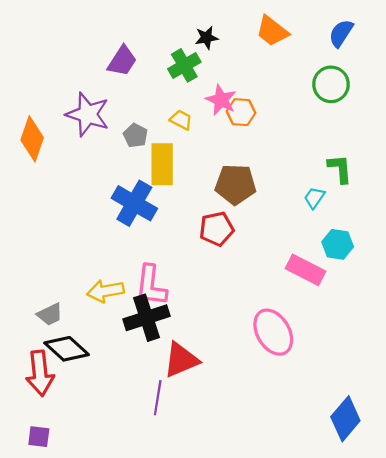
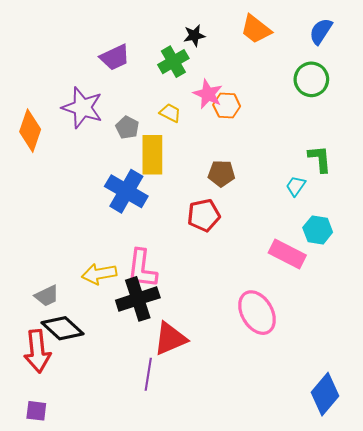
purple trapezoid: (122, 61) -> (115, 57), turned 32
brown pentagon: (235, 184) -> (221, 173), size x0.7

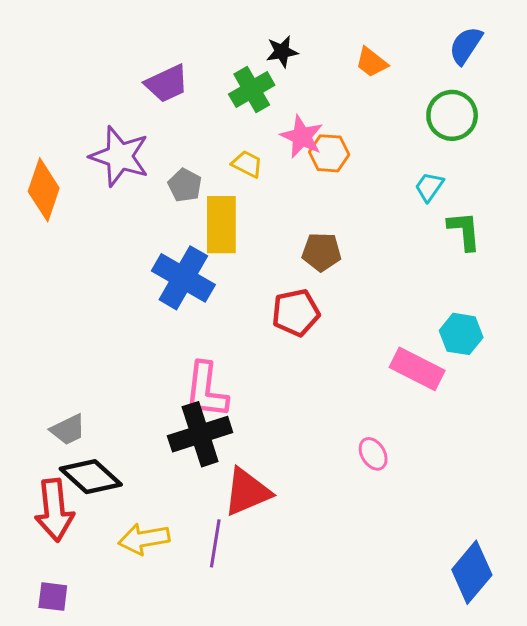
orange trapezoid: (256, 29) -> (372, 62), moved, size x0.7
cyan trapezoid: (296, 186) -> (429, 187), moved
yellow arrow: (99, 274) -> (144, 539), moved
pink ellipse: (257, 313) -> (373, 454), size x0.5

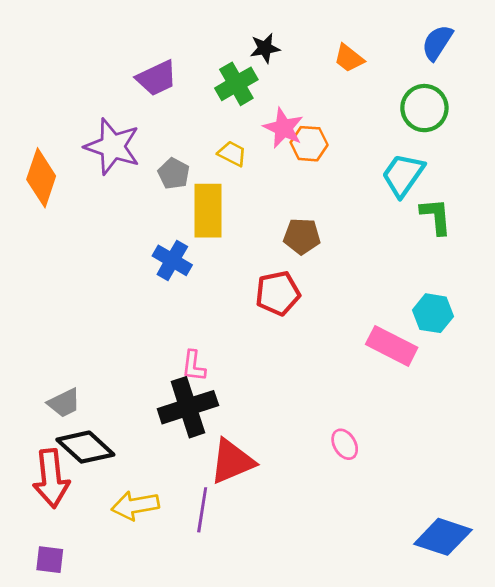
cyan trapezoid: (429, 187) -> (403, 175), size x1.6
blue cross: (183, 278) -> (172, 260), size x0.7
pink L-shape: (206, 390) -> (194, 366), size x0.6
pink ellipse: (373, 454) -> (345, 444), moved
blue diamond: (472, 572) -> (443, 537), turned 68

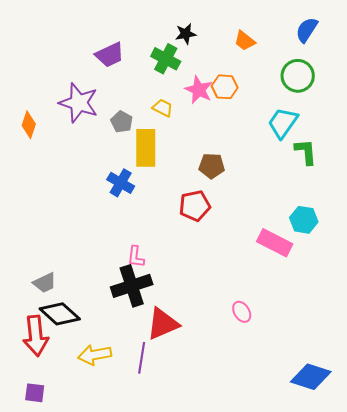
green cross: (236, 84) -> (166, 59), turned -32
orange hexagon: (309, 144) -> (225, 87), moved
orange diamond: (41, 178) -> (29, 125), size x0.7

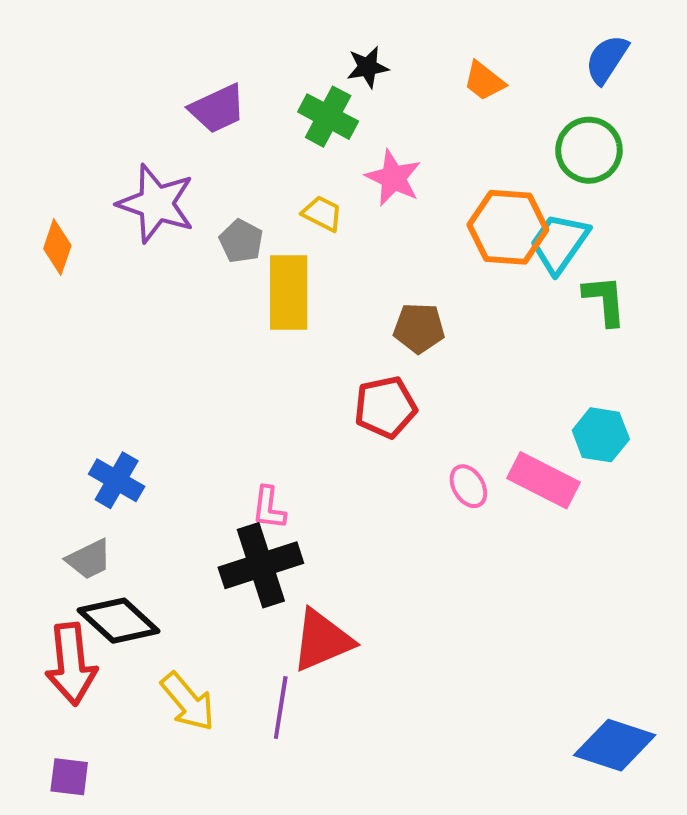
orange hexagon: (225, 87) -> (508, 227), moved, size x1.5
blue cross: (121, 183) -> (117, 480), moved
pink ellipse: (242, 312) -> (468, 486), moved
yellow arrow: (95, 355) -> (188, 702), turned -120

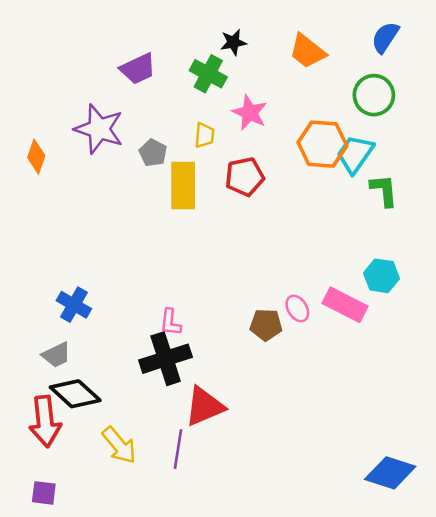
orange trapezoid: (484, 81) -> (307, 51), size x1.4
yellow trapezoid: (322, 213) -> (204, 135), turned 68
brown pentagon: (419, 328) -> (266, 325), moved
red pentagon: (385, 407) -> (245, 177), moved

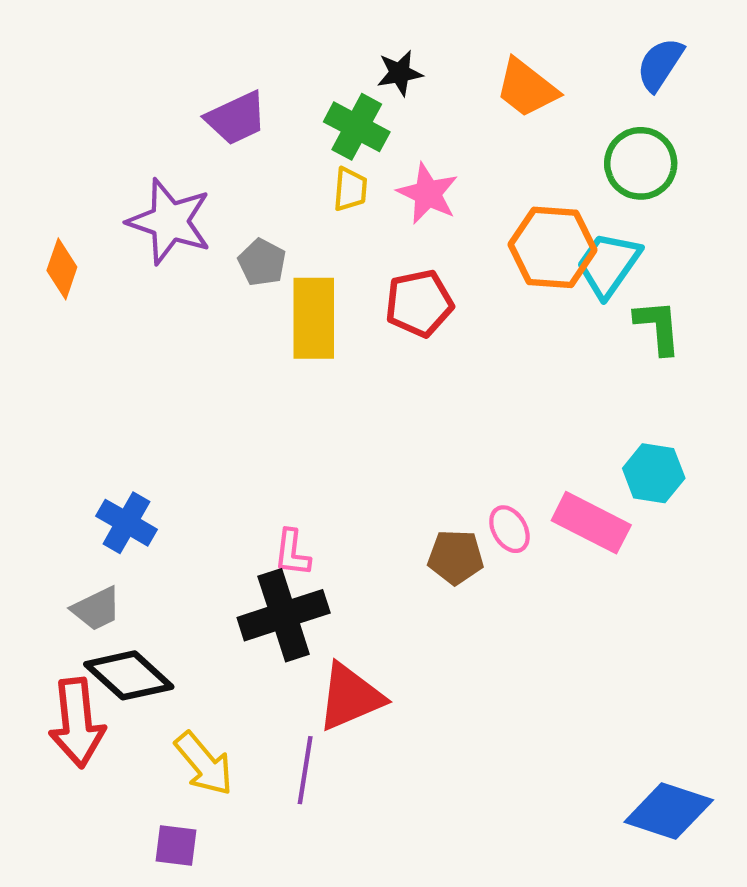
yellow trapezoid: (204, 135) -> (350, 189), moved
purple square: (44, 493) -> (176, 845), moved

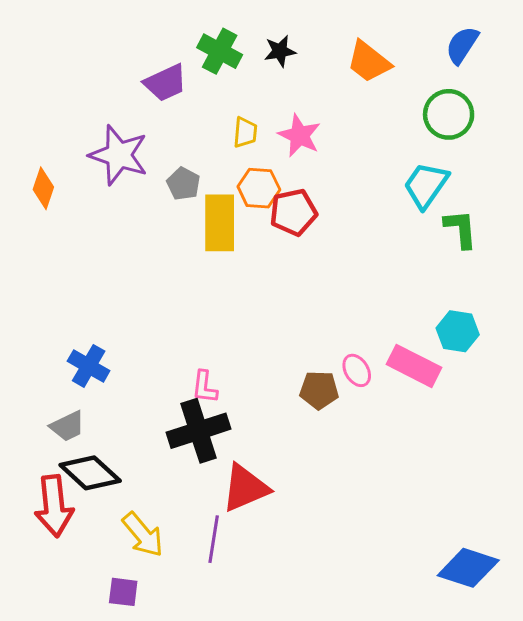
green cross: (357, 127) -> (220, 51), moved
orange hexagon: (553, 247) -> (259, 188), moved, size x0.7

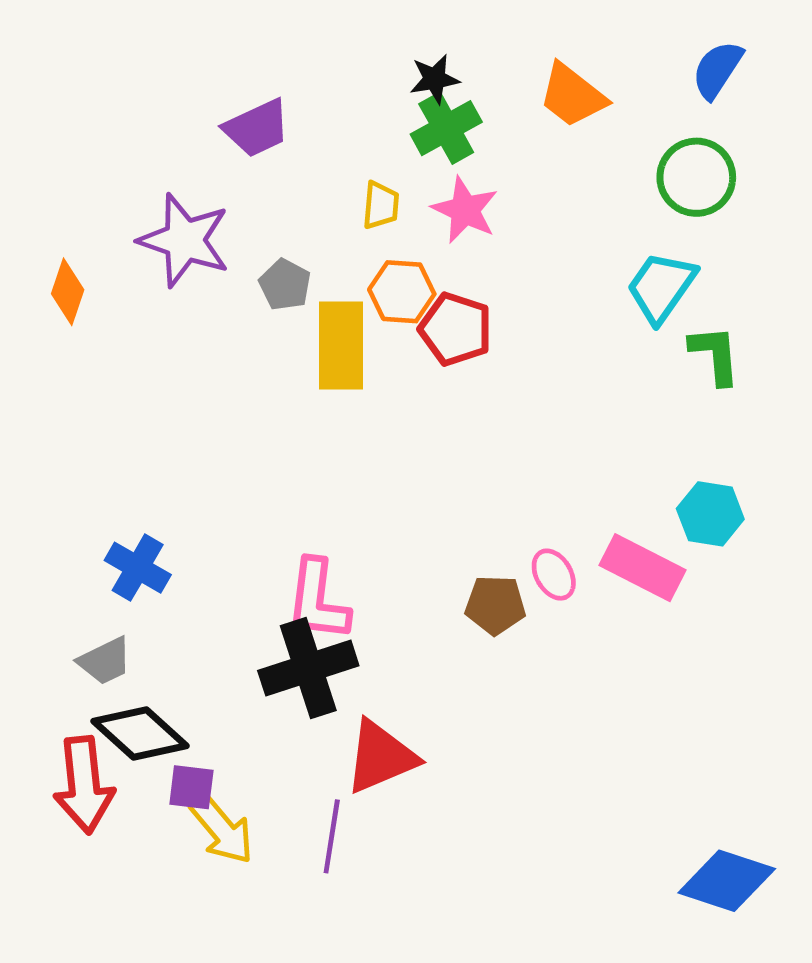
green cross: (220, 51) -> (446, 128), moved, turned 33
red pentagon: (293, 212) -> (456, 329), turned 30
pink L-shape: (205, 387) -> (318, 600), size x1.6
purple square: (123, 592) -> (191, 787), moved

